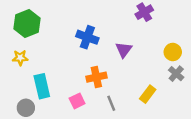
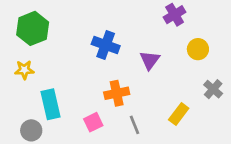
yellow circle: (173, 52) -> (198, 49), moved

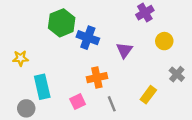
green hexagon: (33, 28) -> (62, 23), moved

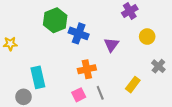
yellow star: (21, 58) -> (10, 44), moved
pink square: (78, 102) -> (79, 95), moved

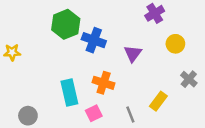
orange cross: (87, 69) -> (104, 83), turned 30
cyan rectangle: (38, 77) -> (69, 93), moved
gray line: (100, 93) -> (130, 114), moved

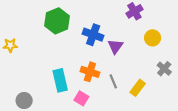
blue cross: (94, 40) -> (93, 35), moved
pink square: (94, 113) -> (81, 98), turned -32
gray line: (130, 114) -> (113, 81), moved

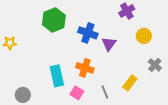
gray line: (113, 81) -> (105, 92), moved

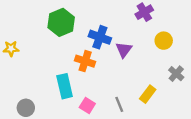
orange cross: (85, 68) -> (85, 61), moved

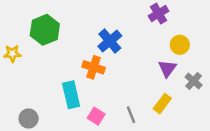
green hexagon: (61, 22) -> (45, 30), moved
blue cross: (100, 37) -> (110, 41), turned 30
purple triangle: (124, 50) -> (167, 69), moved

